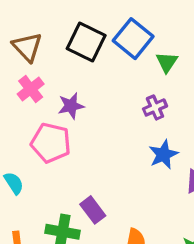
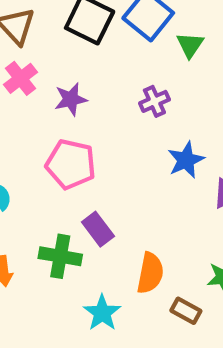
purple cross: (155, 107) -> (154, 101), moved
pink pentagon: (51, 143) -> (71, 164), moved

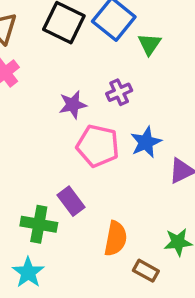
purple star: (71, 99) -> (73, 105), moved
pink pentagon: (71, 164) -> (98, 146), moved
cyan star: (102, 313) -> (28, 272), moved

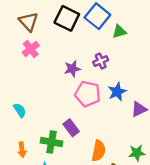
green triangle: (149, 44) -> (119, 31), turned 40

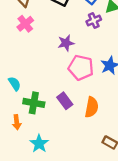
purple cross: (101, 61) -> (94, 21), moved
green cross: (51, 142) -> (34, 103), moved
orange semicircle: (99, 151) -> (92, 107), moved

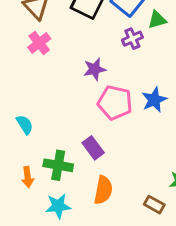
green cross: (34, 103) -> (58, 165), moved
orange semicircle: (92, 107) -> (103, 190), moved
cyan star: (39, 144) -> (58, 206), turned 30

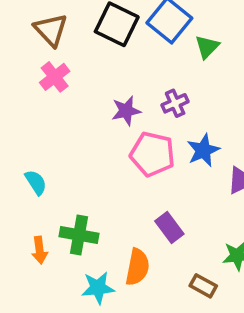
green triangle: (157, 20) -> (207, 47), turned -30
purple cross: (132, 39) -> (175, 103), moved
purple rectangle: (93, 148) -> (169, 228), moved
cyan star: (58, 206) -> (98, 288), moved

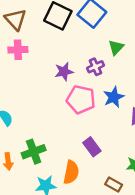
green triangle: (207, 47) -> (116, 47), moved
pink cross: (55, 77) -> (18, 50), turned 36
green cross: (79, 235) -> (34, 152), turned -30

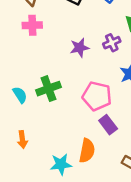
pink pentagon: (81, 100) -> (97, 96), moved
green cross: (34, 152) -> (48, 89), moved

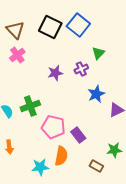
pink cross: (32, 25) -> (17, 55), turned -35
pink pentagon: (97, 96) -> (53, 127), moved

